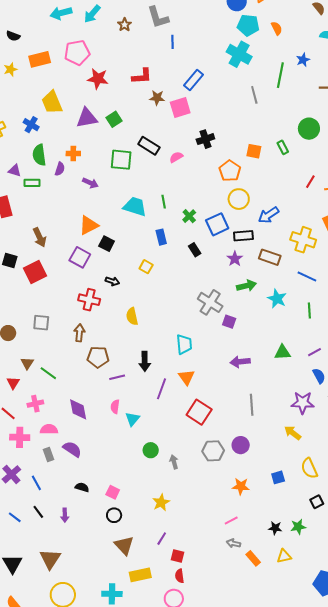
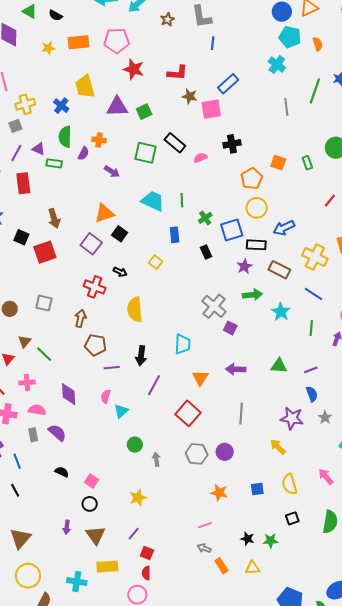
cyan cross: (239, 54) -> (277, 64), size x0.7
yellow semicircle: (132, 316) -> (135, 309), size x1.4
orange triangle: (186, 377) -> (200, 378), moved
purple arrow: (65, 515) -> (67, 527), moved

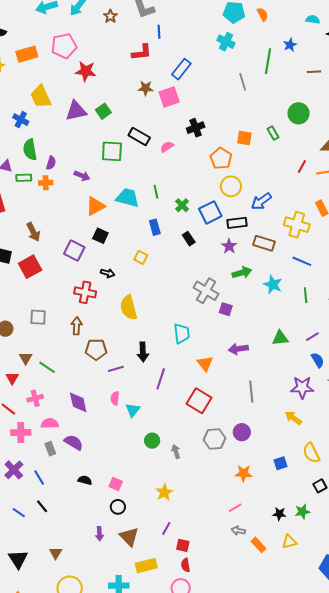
red L-shape: (177, 73) -> (142, 52), moved
orange cross: (99, 140) -> (46, 183), moved
orange triangle: (104, 213) -> (95, 206), moved
brown triangle: (20, 538) -> (56, 553), size x0.6

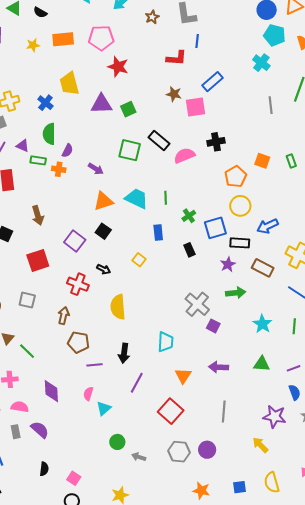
pink semicircle: (167, 147) -> (184, 156), size x1.5
red square: (30, 267) -> (38, 260), moved
cyan star: (273, 285) -> (262, 324), moved
gray arrow: (176, 451) -> (139, 457), turned -64
black semicircle: (85, 480) -> (44, 469), turned 72

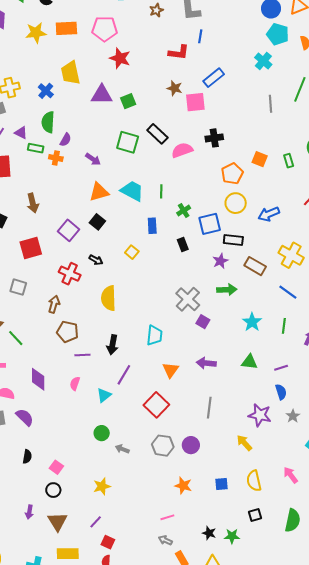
yellow star: (33, 45) -> (36, 33), size x1.5
blue arrow: (267, 226) -> (269, 214), moved
cyan triangle: (104, 408) -> (104, 395), moved

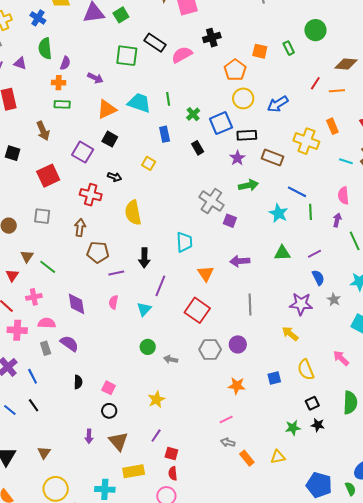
green rectangle: (36, 148) -> (62, 104), moved
blue line: (288, 292) -> (297, 192), moved
black star: (209, 533) -> (318, 425), moved

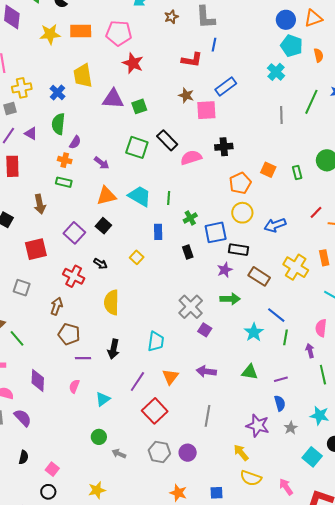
purple arrow: (337, 220) -> (310, 351), turned -40
purple line: (160, 286) -> (137, 381), moved
yellow semicircle: (306, 370) -> (251, 478), moved, turned -60

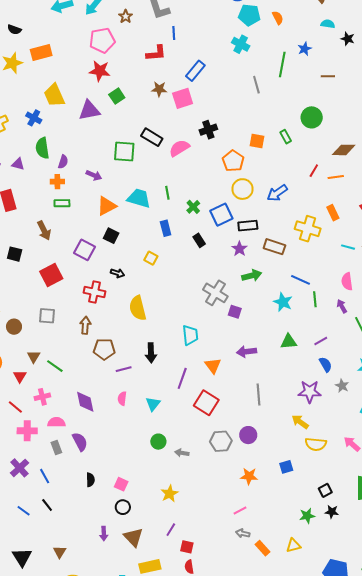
pink pentagon: (119, 33) -> (102, 40), moved
green square: (139, 106) -> (117, 96), moved
purple semicircle: (23, 418) -> (80, 442), turned 30

